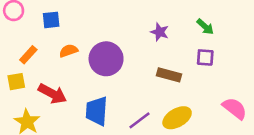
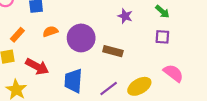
brown rectangle: (169, 75) -> (113, 51), moved
pink semicircle: (235, 108) -> (173, 73), moved

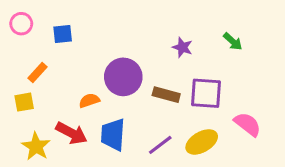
orange semicircle: (50, 31) -> (89, 101), moved
purple square: (162, 37) -> (206, 93), moved, size x1.6
red arrow: (37, 67) -> (72, 133), moved

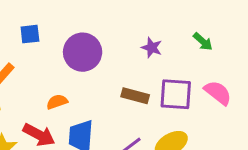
purple circle: (123, 77) -> (83, 52), moved
pink semicircle: (248, 124) -> (218, 93), moved

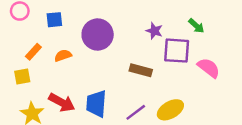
purple square: (176, 94) -> (177, 51), moved
orange semicircle: (57, 102) -> (63, 55), moved

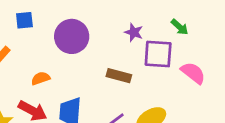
orange semicircle: (63, 55) -> (41, 78), moved

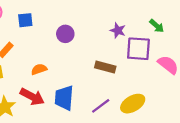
purple circle: (72, 36) -> (65, 34), size x0.6

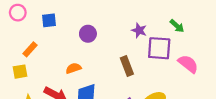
brown rectangle: (105, 67) -> (127, 66), turned 54
orange semicircle: (39, 69) -> (73, 68), moved

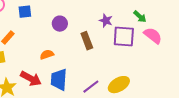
pink semicircle: (188, 64) -> (153, 36), moved
brown rectangle: (127, 66) -> (87, 41), moved

